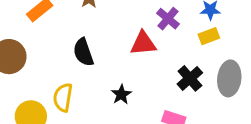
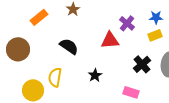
black semicircle: (83, 52) -> (69, 46), turned 144

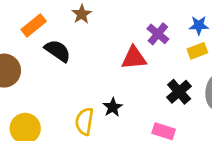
black semicircle: (69, 46) -> (58, 51), moved
yellow semicircle: (55, 77) -> (84, 121), moved

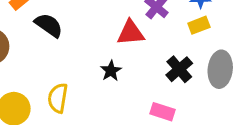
black star: (113, 107) -> (111, 71), moved
yellow semicircle: (84, 121) -> (58, 98), moved

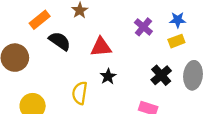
red triangle: (131, 33) -> (101, 47), moved
yellow semicircle: (58, 98) -> (80, 93), moved

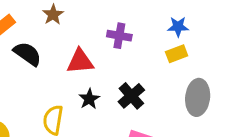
purple cross: (143, 27) -> (119, 36), moved, turned -30
black cross: (161, 75) -> (131, 96), moved

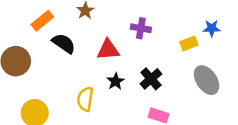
blue star: (178, 27) -> (212, 28), moved
gray ellipse: (198, 97) -> (207, 80), turned -40

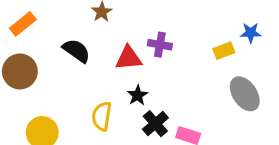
orange rectangle: (42, 21) -> (23, 24), moved
purple cross: (141, 28) -> (160, 45), moved
black cross: (151, 79) -> (155, 124), moved

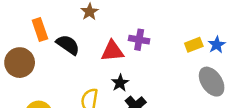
orange rectangle: (23, 24) -> (40, 29), moved, turned -70
blue star: (251, 33) -> (217, 45), moved, turned -30

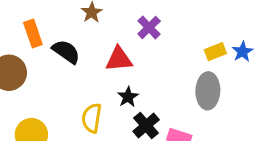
purple cross: (139, 40) -> (149, 27), moved, turned 36
gray ellipse: (212, 82) -> (208, 91), moved, turned 36

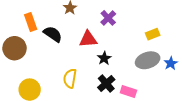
blue star: (243, 52) -> (171, 63), moved
gray ellipse: (208, 91) -> (148, 60), turned 70
black star: (128, 97) -> (104, 58), moved

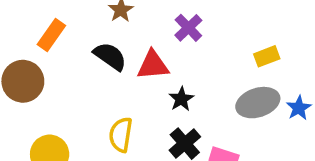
orange rectangle: (31, 22) -> (51, 35), turned 54
black semicircle: (53, 34) -> (110, 56), moved

